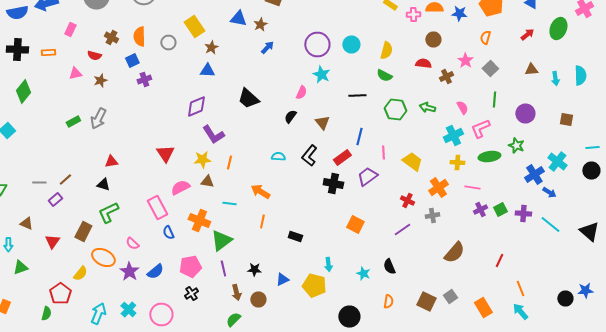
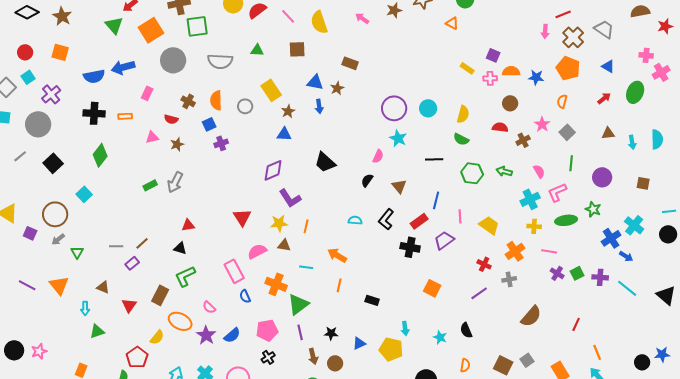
blue arrow: (267, 48) -> (319, 106), moved, turned 128
purple cross: (480, 210) -> (557, 273), turned -32

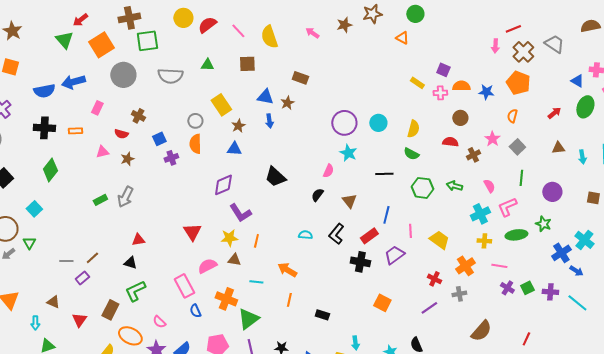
blue triangle: (608, 66) -> (577, 81), moved
orange semicircle: (216, 100) -> (195, 144), moved
green triangle: (77, 252) -> (29, 243), moved

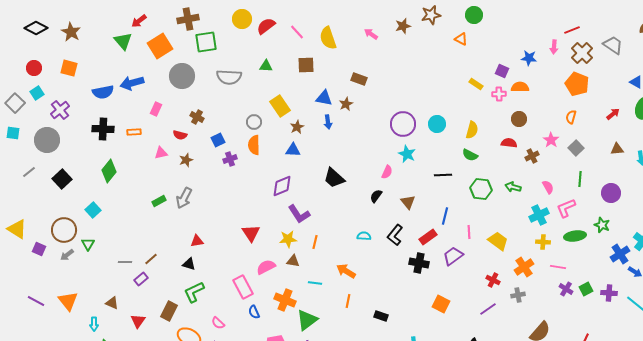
blue star: (486, 92) -> (529, 58), moved

